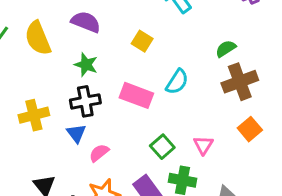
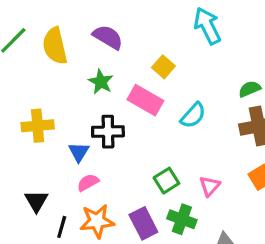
pink rectangle: (136, 95) -> (145, 100), moved
black cross: (85, 101) -> (108, 132), moved
pink semicircle: (99, 153) -> (88, 183), moved

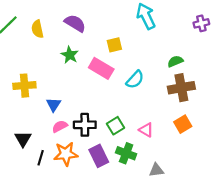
yellow semicircle: (55, 46) -> (37, 29), size x0.7
yellow square: (163, 67) -> (114, 45), turned 35
black cross: (108, 132) -> (85, 125), moved
pink triangle: (210, 186) -> (146, 130), turned -42

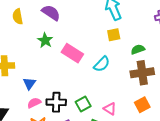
yellow square: (114, 45) -> (114, 35), moved

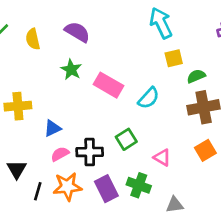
yellow square: (114, 35) -> (174, 58), moved
blue triangle: (29, 83) -> (52, 128), turned 32
green square: (83, 104) -> (126, 139), moved

